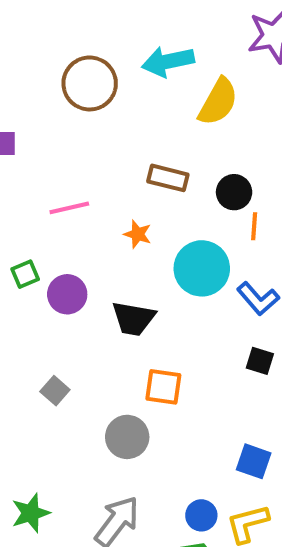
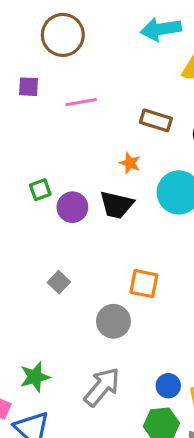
brown circle: (90, 83) -> (63, 35), moved
pink line: (69, 208) -> (81, 102), moved
black trapezoid: (133, 318) -> (117, 205), moved

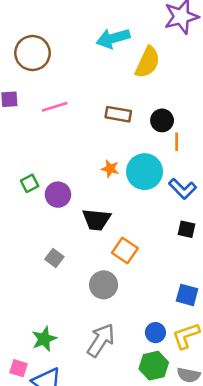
orange star: (130, 163) -> (110, 169), moved
black trapezoid: (117, 205) -> (96, 220), moved
orange square: (144, 284) -> (125, 251), turned 30

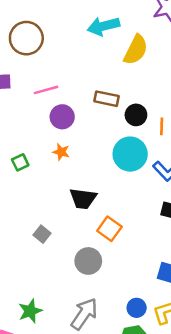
black circle: (162, 120) -> (136, 115), moved
orange star: (110, 169) -> (61, 152), moved
purple circle: (58, 195) -> (62, 117), moved

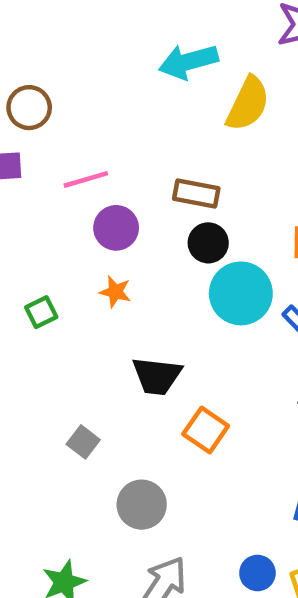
brown circle: (26, 38) -> (29, 108), moved, size x0.7
black circle: (136, 115) -> (208, 243), moved
gray circle: (88, 261) -> (142, 505), moved

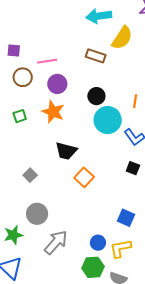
brown circle: (29, 108) -> (23, 77), moved
brown rectangle: (196, 193) -> (96, 56), moved
orange star: (115, 292) -> (53, 112), size x1.6
gray circle: (142, 505) -> (37, 214), moved

